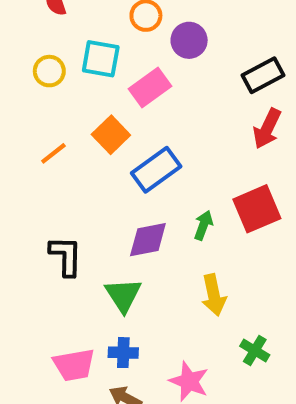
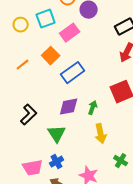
cyan square: (101, 59) -> (46, 19), turned -30
green arrow: (203, 225) -> (93, 108), moved
black L-shape: (66, 256) -> (29, 115), turned 45
blue cross: (123, 353) -> (57, 162), turned -32

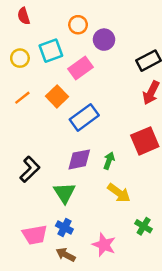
orange line: (23, 65) -> (22, 98), moved
yellow arrow: (101, 134) -> (119, 193), turned -42
blue cross: (57, 162) -> (64, 227), turned -32

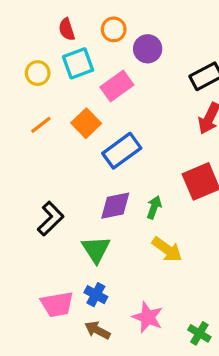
red semicircle: (24, 16) -> (67, 29), moved
green cross: (144, 226) -> (199, 333), moved

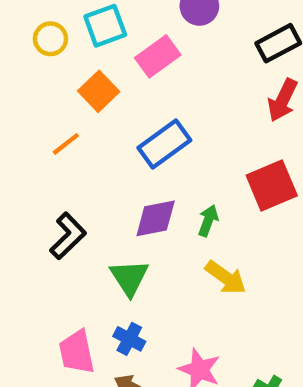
orange square: (86, 123) -> (99, 91), moved
orange line: (41, 125) -> (66, 144), moved
pink trapezoid: (57, 304) -> (77, 352), turned 88

